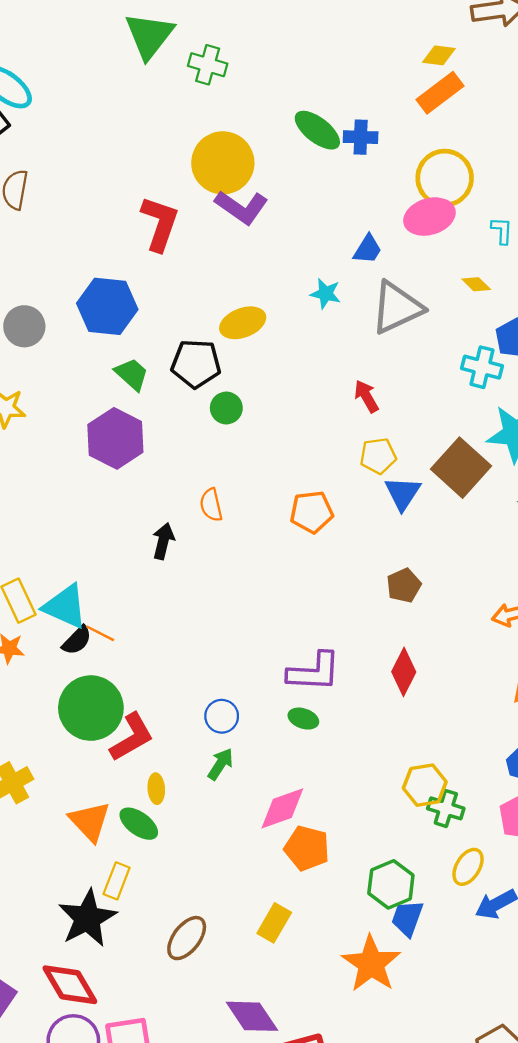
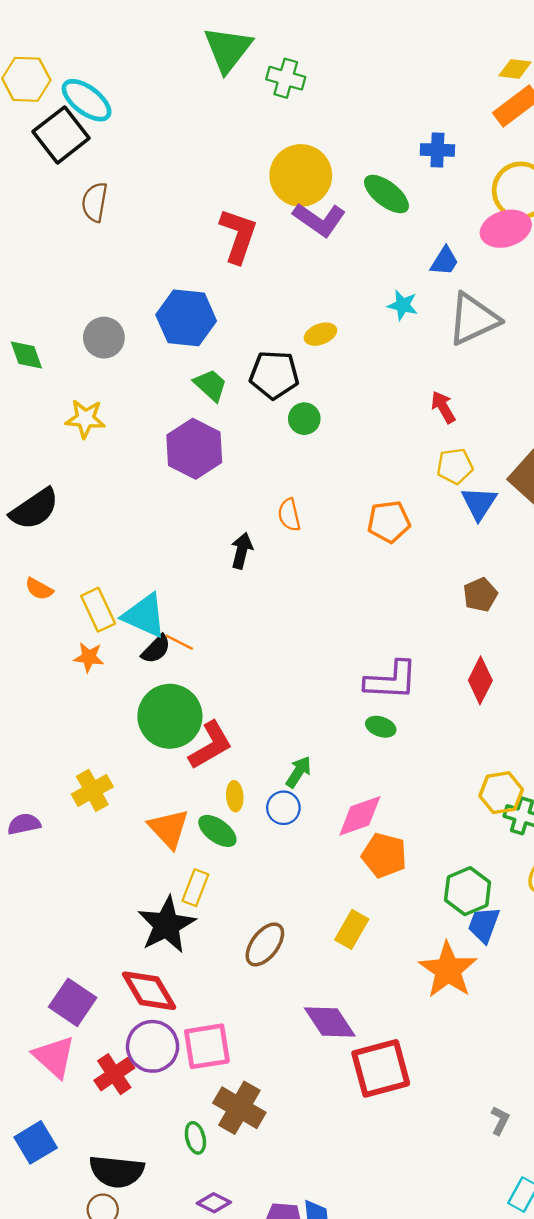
green ellipse: (317, 130) -> (386, 194), moved
yellow ellipse: (243, 323) -> (320, 334), size x0.7
blue circle: (222, 716) -> (283, 808), moved

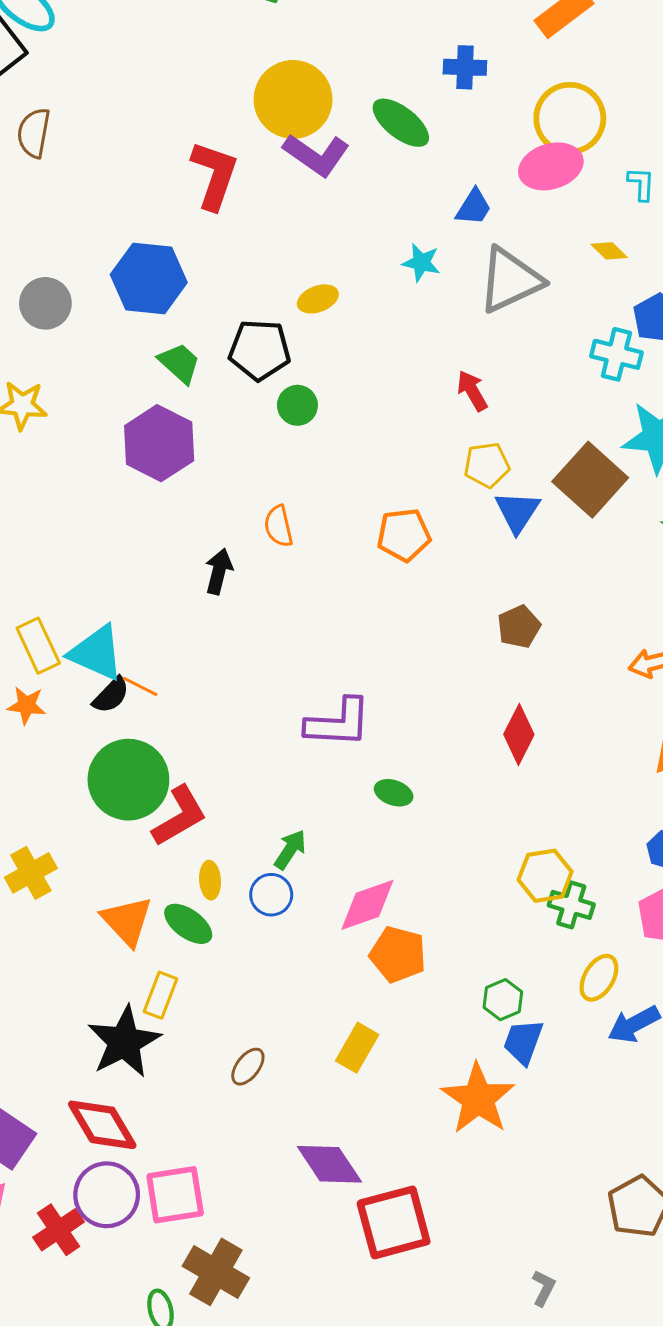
purple L-shape: (391, 680) -> (338, 723), moved
green hexagon: (468, 891) -> (503, 1000), size x0.7
brown ellipse: (265, 944) -> (248, 1067), size x0.7

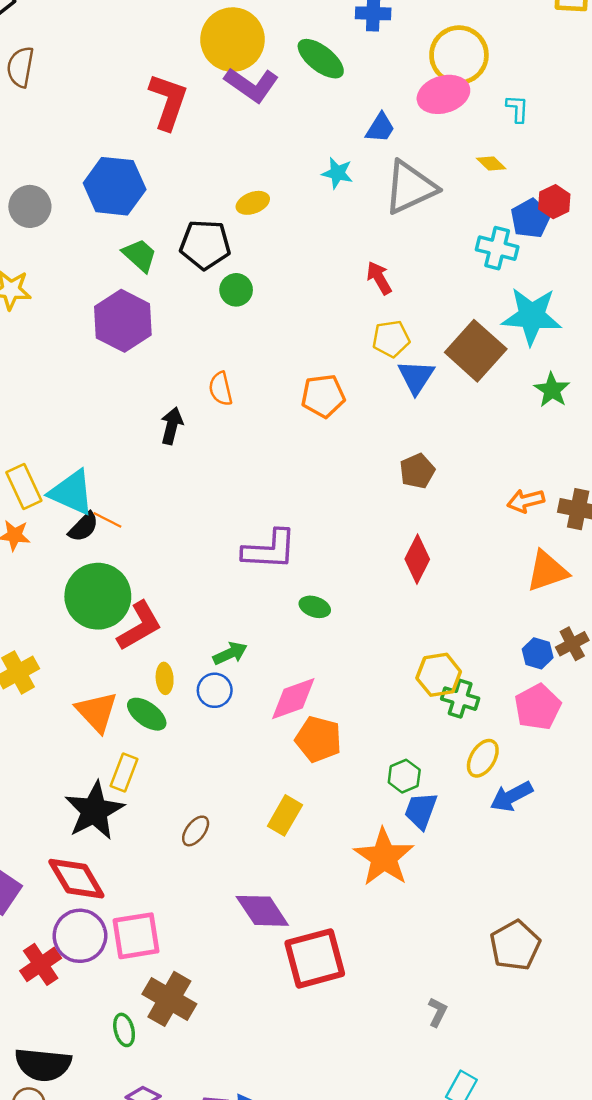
green arrow: (290, 850) -> (230, 653), turned 32

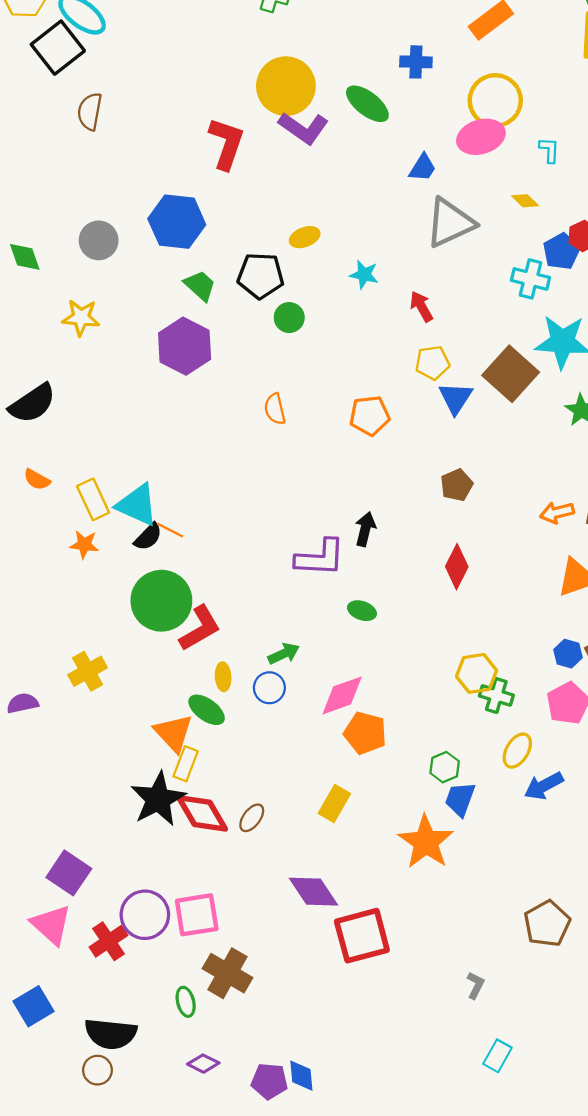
cyan star: (337, 173) -> (364, 275), moved
black arrow: (172, 426) -> (365, 529), moved
orange triangle: (97, 712) -> (174, 733), moved
red diamond: (76, 879) -> (202, 813), moved

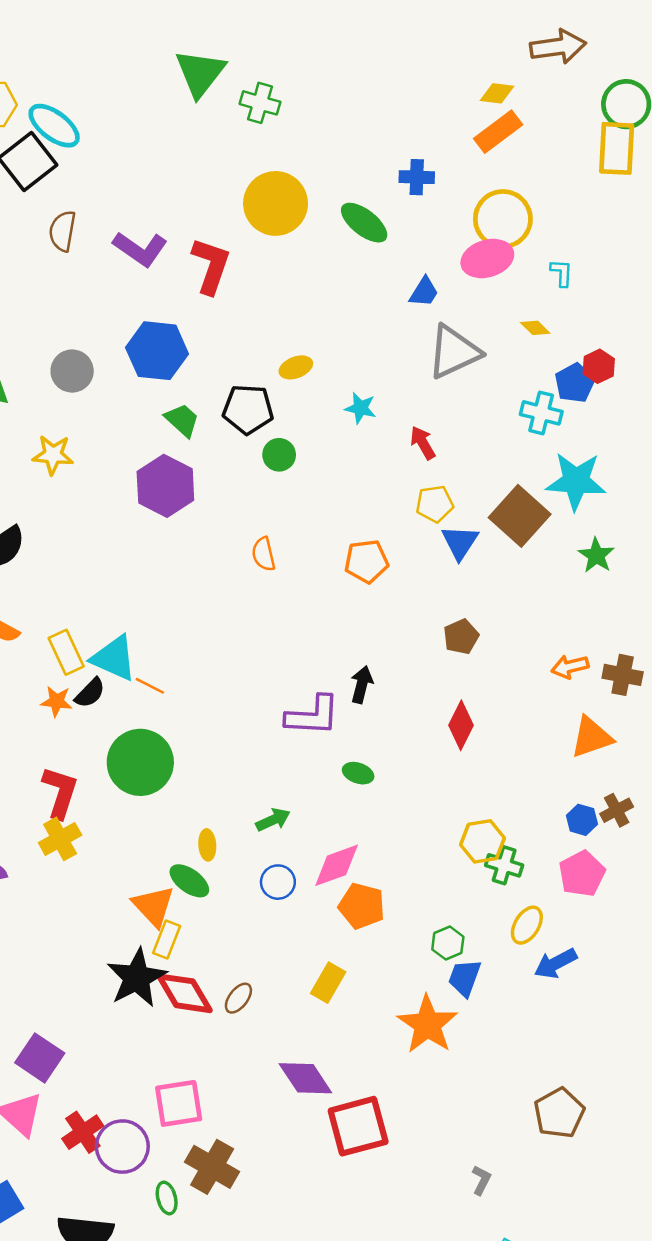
purple L-shape: (304, 128) -> (140, 249), moved
black semicircle: (148, 537) -> (90, 693), moved
red L-shape: (200, 628) -> (60, 792), moved, turned -42
blue circle: (269, 688) -> (278, 882), moved
purple circle: (145, 915) -> (122, 1147), moved

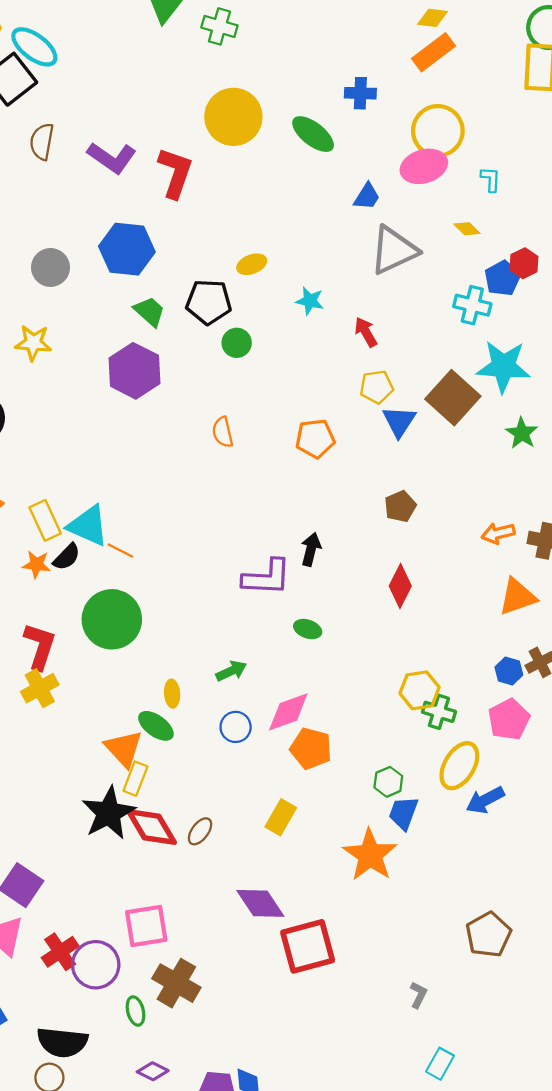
yellow ellipse: (527, 925) -> (459, 766), size x1.4

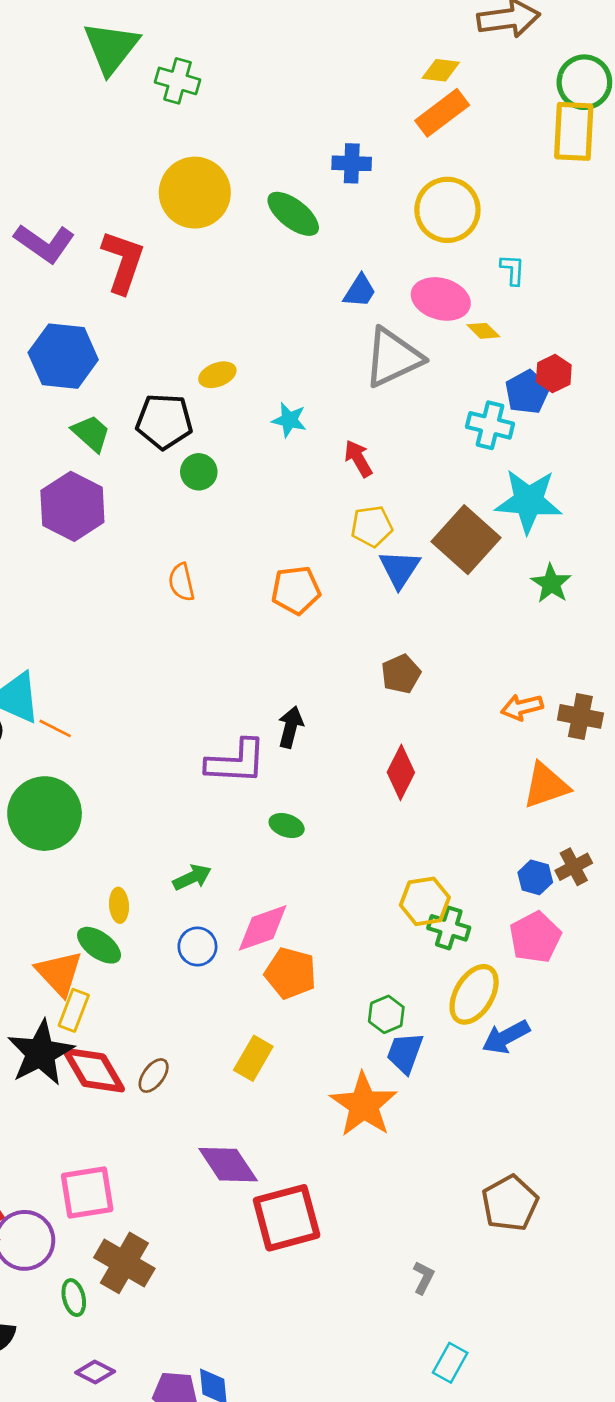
pink ellipse: (424, 166) -> (441, 299), moved, turned 33

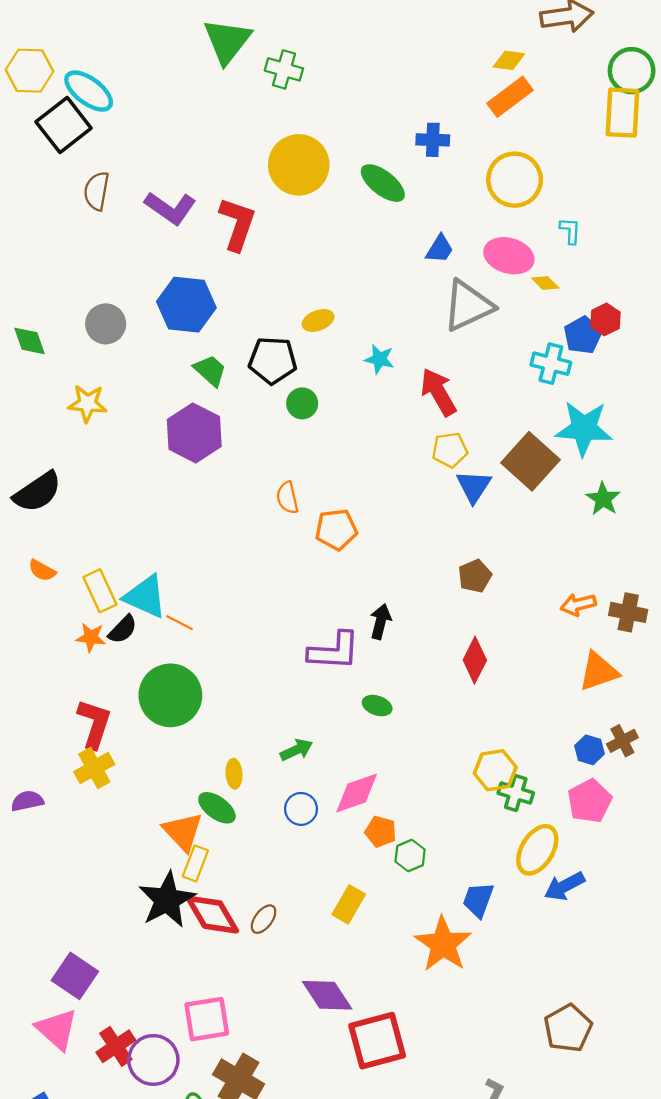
red arrow: (358, 459) -> (438, 392), size x1.5
orange pentagon: (296, 590) -> (336, 529), moved
orange pentagon: (291, 973) -> (381, 832), size x0.7
green hexagon: (386, 1014) -> (410, 855), moved

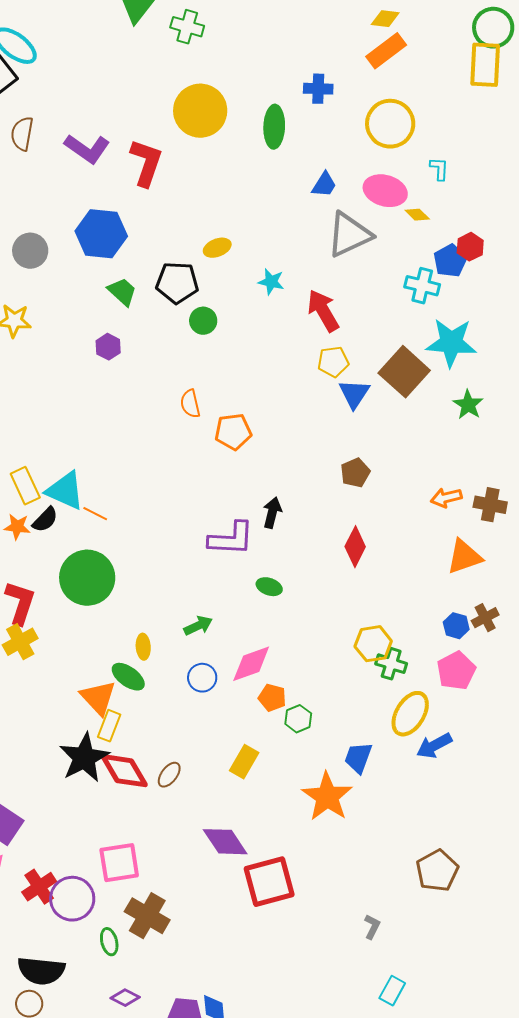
green ellipse: (383, 183) -> (274, 127), turned 54
purple hexagon: (194, 433) -> (108, 347), size x0.5

